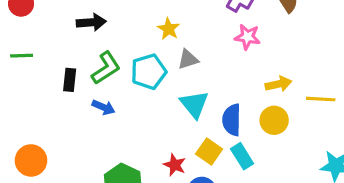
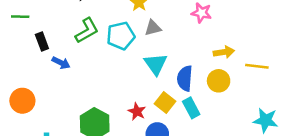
black rectangle: (70, 80) -> (42, 42), moved, turned -30
blue arrow: (104, 107) -> (61, 63), moved

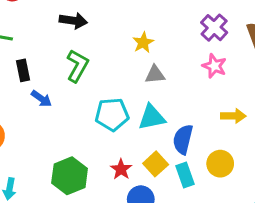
green L-shape: (87, 31) -> (77, 66), turned -40
cyan pentagon: (121, 36) -> (112, 114), moved
cyan triangle: (156, 64) -> (152, 117), turned 45
yellow circle: (219, 81) -> (220, 164), moved

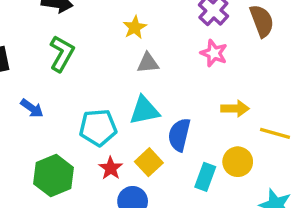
blue arrow: (41, 99) -> (32, 108), moved
cyan pentagon: (112, 114) -> (98, 128), moved
yellow circle: (220, 164) -> (238, 162), moved
cyan rectangle: (185, 175) -> (205, 177), moved, turned 40

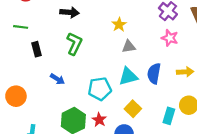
blue semicircle: (179, 135) -> (154, 73), moved
red star: (111, 168) -> (99, 120), moved

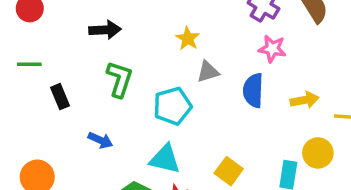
blue semicircle: (154, 73) -> (253, 90), moved
cyan triangle: (128, 76) -> (165, 159), moved, turned 36
cyan pentagon: (100, 89) -> (173, 106), moved

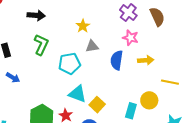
yellow arrow: (305, 100) -> (146, 60), moved
blue arrow: (100, 140) -> (13, 78), moved
cyan triangle: (165, 159) -> (77, 94), moved

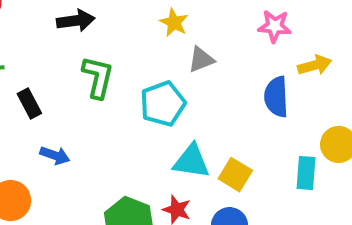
blue semicircle: (117, 60) -> (276, 97), moved

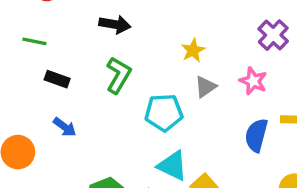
pink star: (275, 26) -> (253, 81), moved
gray triangle: (201, 60) -> (206, 87), turned -30
black rectangle: (29, 104) -> (57, 79), turned -60

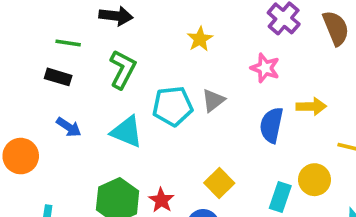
green line: (34, 41) -> (68, 43), moved
gray triangle: (206, 87) -> (213, 100), moved
cyan triangle: (172, 166) -> (127, 132), moved

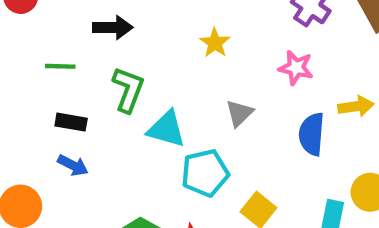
black rectangle: (58, 77) -> (71, 122), moved
cyan pentagon: (173, 106) -> (205, 173), moved
cyan triangle: (127, 132) -> (167, 129), moved

